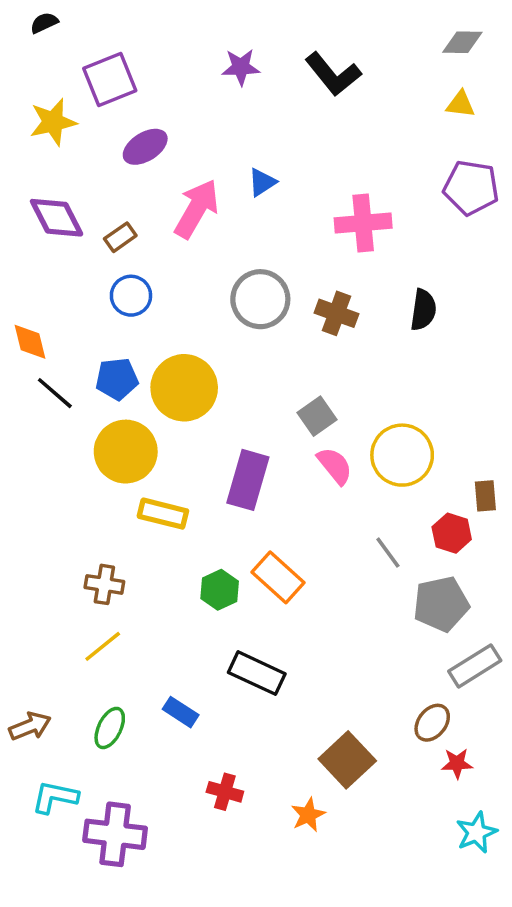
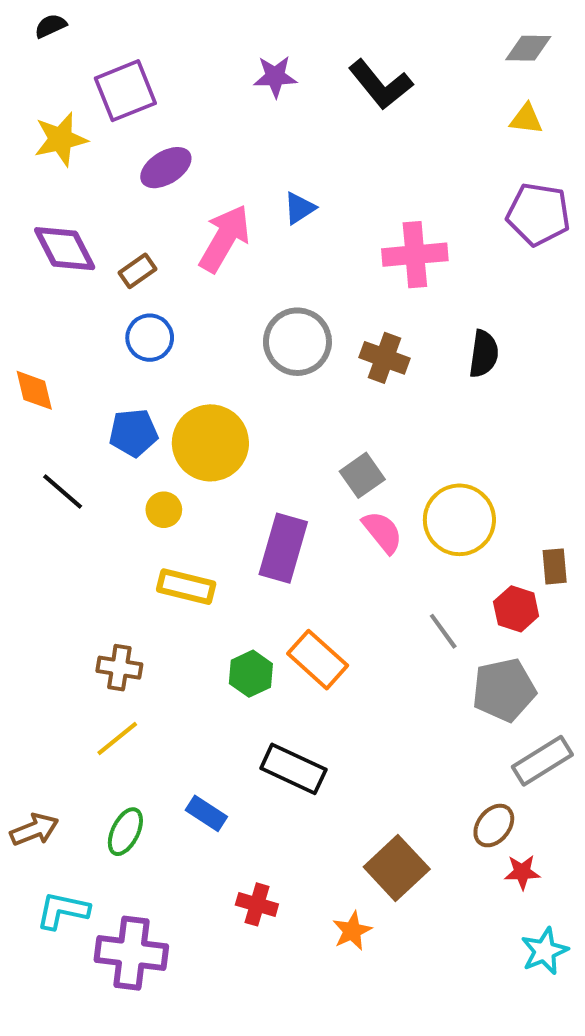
black line: (55, 393) -> (63, 492), moved
yellow circle: (126, 452) -> (164, 510), moved, size x0.5

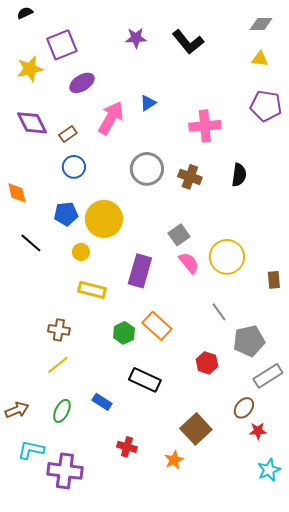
red hexagon: (516, 609) -> (207, 363), moved

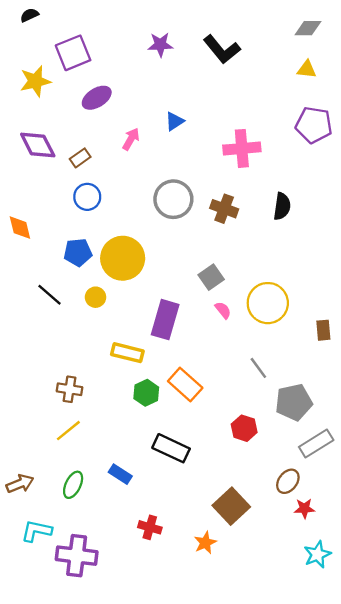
pink arrow: (111, 118) -> (131, 139), size x0.6
black line: (31, 243) -> (49, 295), moved
pink semicircle: (189, 263) -> (223, 310), size x0.7
yellow rectangle: (92, 290) -> (127, 353), moved

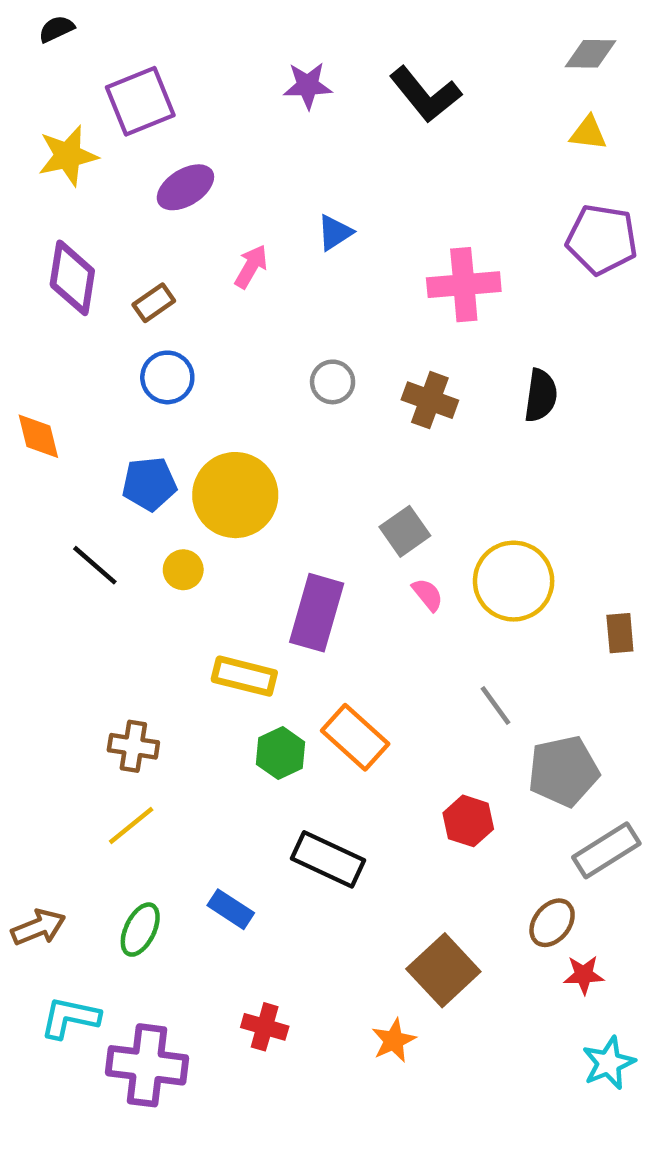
purple diamond: (38, 145) -> (72, 278), turned 36
gray circle: (173, 199) -> (333, 382), size x0.6
red cross: (150, 527) -> (265, 1027), moved

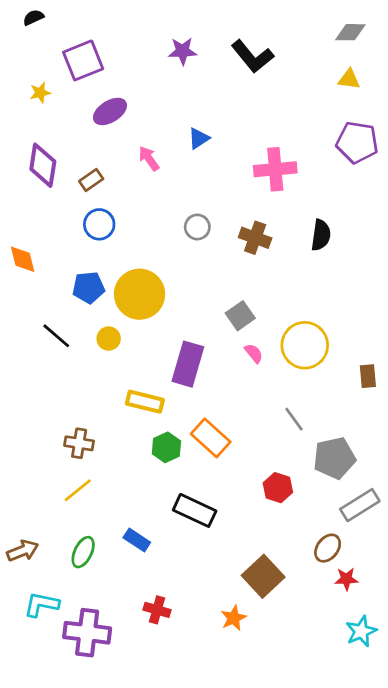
yellow star: (68, 156) -> (40, 93), size x0.6
pink arrow: (251, 267) -> (149, 159), turned -65

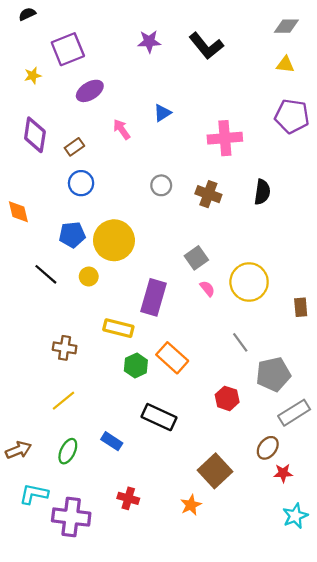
brown cross: (79, 443) -> (65, 348), moved

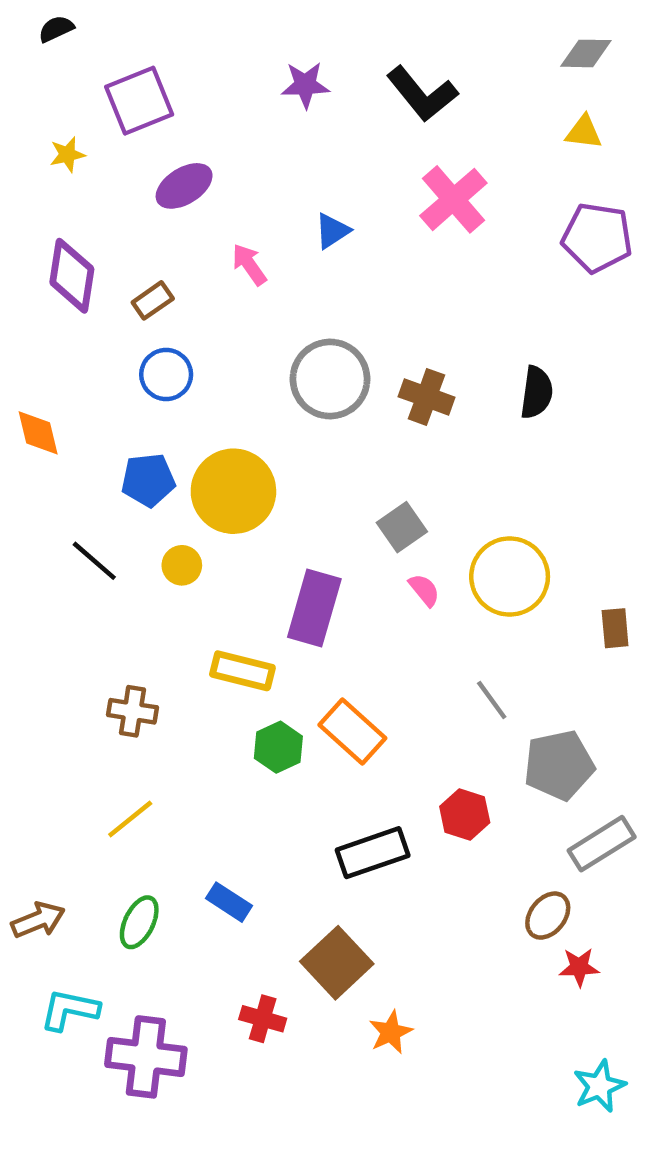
pink cross: (225, 138) -> (453, 199), moved, turned -36
gray circle: (161, 185) -> (330, 379), size x1.8
black rectangle: (159, 417) -> (373, 853), moved, turned -44
brown square: (215, 471) -> (337, 963), moved
cyan star: (295, 516) -> (599, 1086), moved

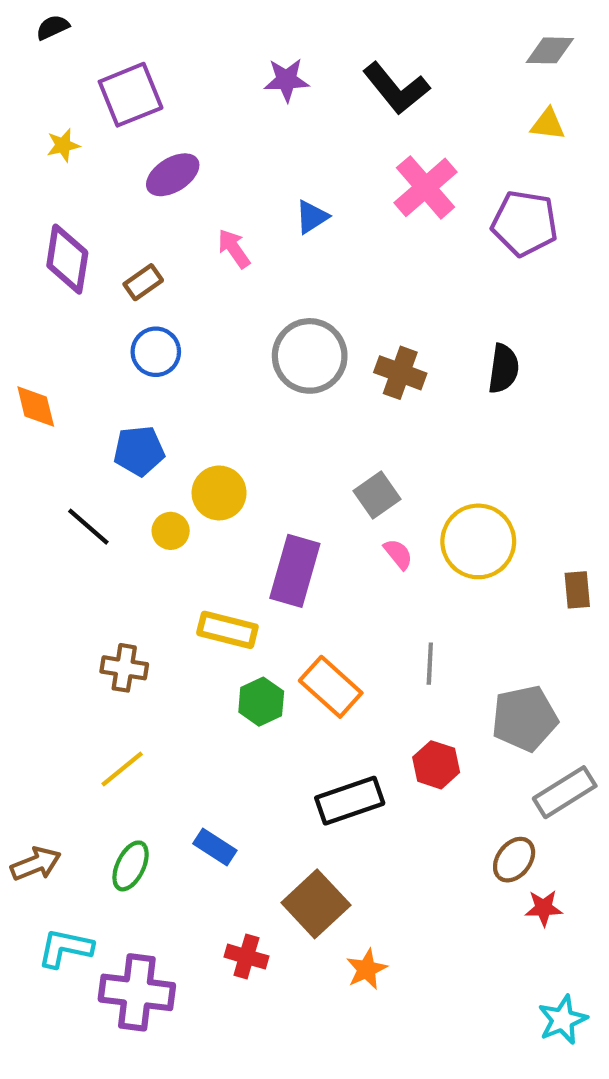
purple pentagon: (597, 238) -> (525, 223), moved
yellow circle: (233, 491) -> (219, 493), moved, size x0.7
gray line: (492, 700) -> (430, 664), moved, turned 39

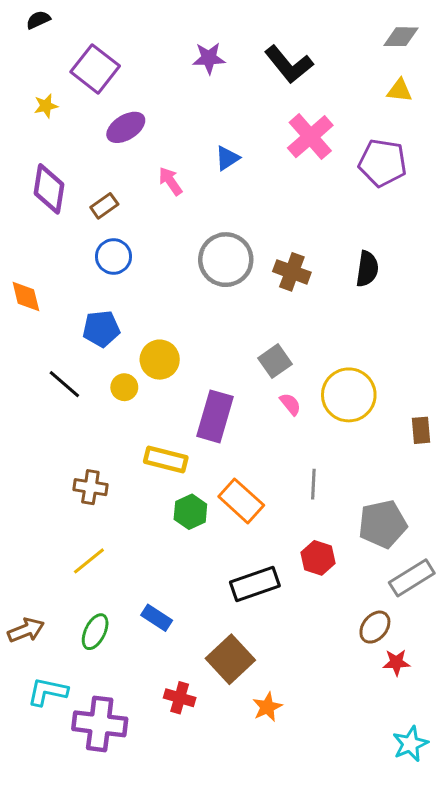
purple square: (131, 95) -> (95, 69), turned -30

